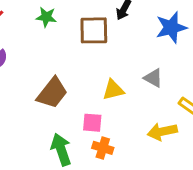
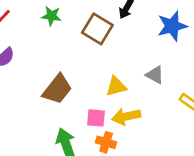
brown square: (94, 30) -> (97, 29), turned 32
yellow arrow: (162, 132) -> (126, 116), moved

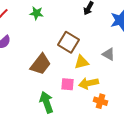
brown square: (97, 29) -> (69, 42), moved
orange cross: (106, 142) -> (101, 101), moved

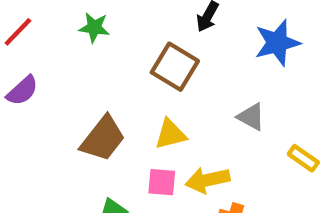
brown square: (69, 42) -> (175, 67), moved
yellow triangle: (82, 62) -> (170, 134), moved

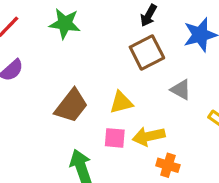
green star: (94, 27) -> (65, 24), size x1.4
brown square: (175, 67) -> (147, 53), moved, turned 32

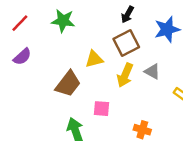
yellow triangle: (121, 102) -> (94, 59), moved
yellow arrow: (149, 136) -> (125, 75), moved, turned -55

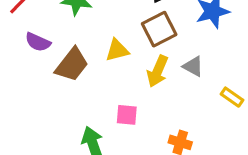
purple semicircle: (22, 57) -> (38, 42), moved, turned 66
brown trapezoid: (68, 84) -> (72, 65), moved

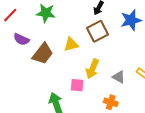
gray triangle: (193, 66) -> (119, 77), moved
yellow arrow: (158, 71) -> (92, 69), moved

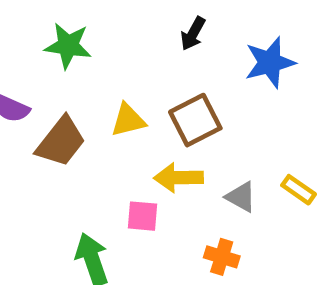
brown square: (97, 31) -> (195, 120), moved
yellow arrow: (92, 69) -> (179, 178), turned 66

